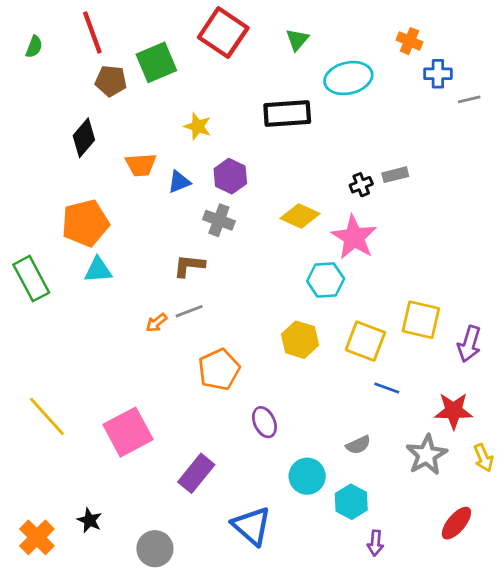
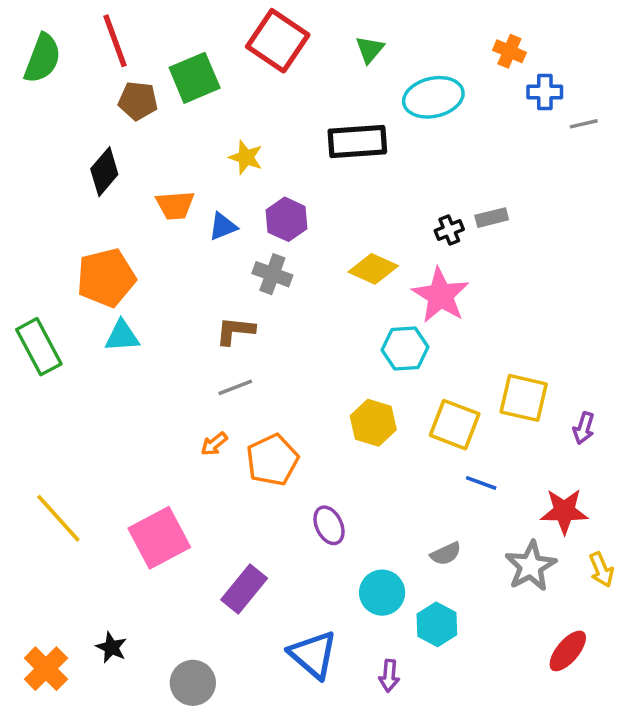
green semicircle: (34, 47) -> (42, 58), size x1.8
orange arrow: (156, 323) -> (214, 444), moved
purple arrow: (469, 344) -> (584, 428), size x0.7
purple arrow: (375, 543) -> (389, 676), moved

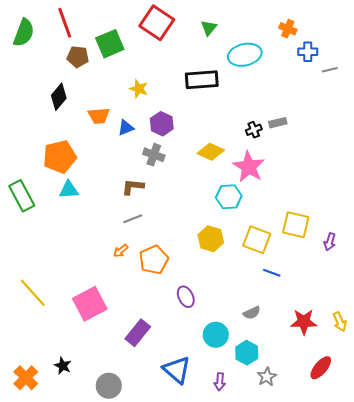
red star: (564, 511) -> (304, 322), moved
gray star: (531, 566) -> (267, 377), moved, size x0.7

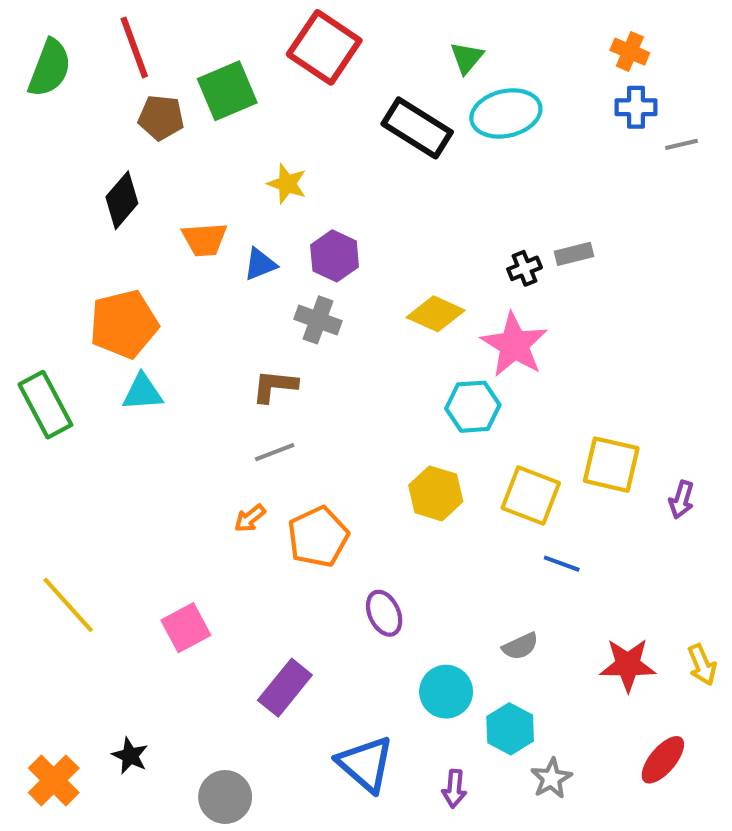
green triangle: (209, 28) -> (467, 58), moved
orange cross: (288, 29) -> (630, 52), moved
black rectangle: (202, 80) -> (417, 128), moved, turned 36
pink square: (90, 304) -> (186, 628), size x0.7

